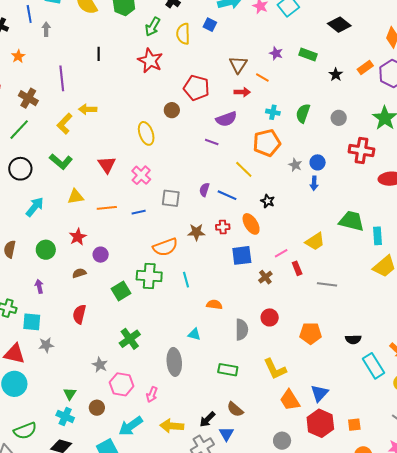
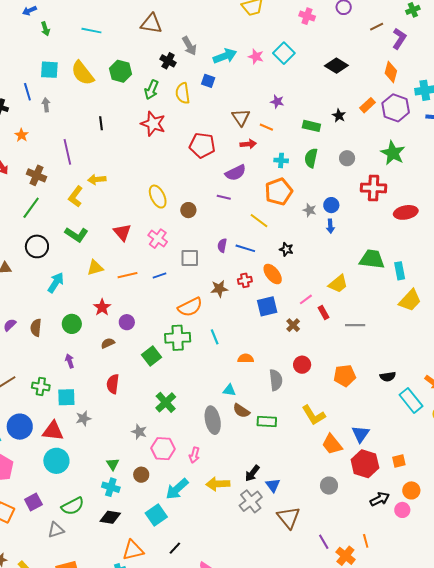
green rectangle: (308, 55) -> (311, 126), moved
brown circle: (172, 110) -> (188, 210), moved
brown semicircle: (235, 409) -> (241, 411), moved

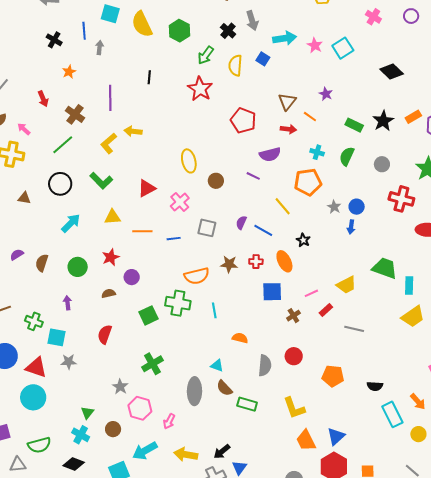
black star: (339, 116) -> (383, 121), size x1.5
red triangle: (122, 232) -> (147, 188), turned 30
red rectangle: (324, 313) -> (326, 310), turned 64

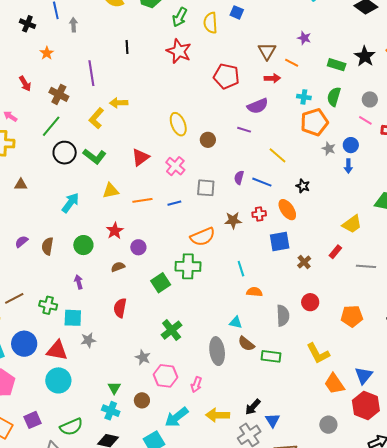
orange pentagon: (308, 182) -> (314, 122), moved
black circle: (60, 184) -> (65, 153), moved
pink line: (311, 293) -> (365, 120), moved, turned 64
cyan line: (214, 310) -> (241, 269), moved

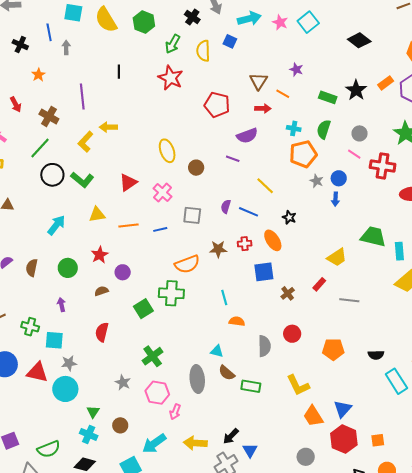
pink hexagon: (165, 376) -> (157, 393), moved
cyan circle: (58, 380) -> (65, 389), moved

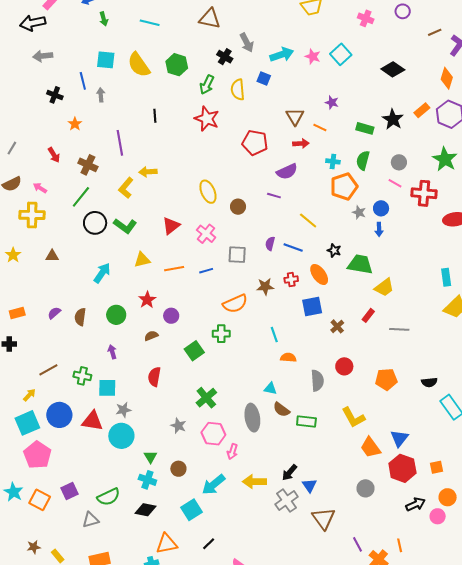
green trapezoid: (373, 236) -> (360, 264), moved
green cross: (171, 293) -> (221, 334), size x0.7

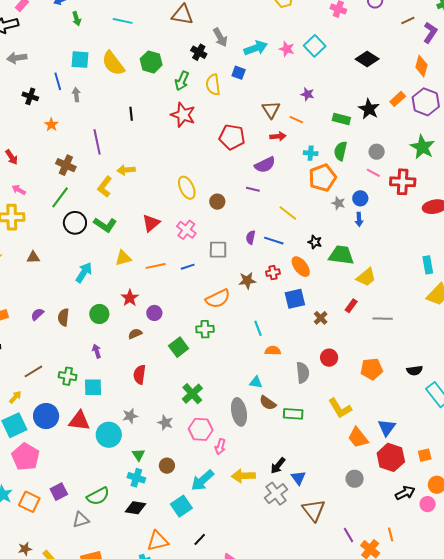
red arrow: (54, 155) -> (12, 157), moved
gray star: (123, 410) -> (130, 416), moved

